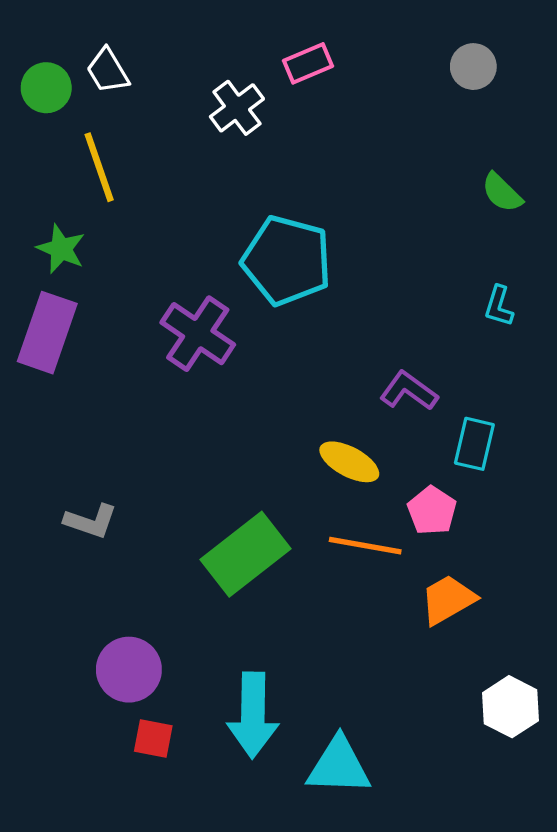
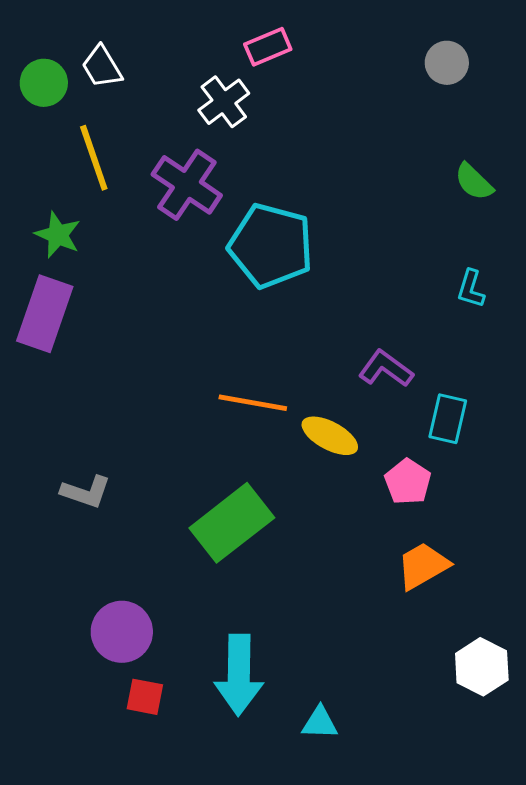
pink rectangle: (308, 63) -> (268, 47), moved
purple cross: (198, 334) -> (187, 185), moved
orange line: (365, 546) -> (253, 403), moved
cyan triangle: (339, 766) -> (320, 723), size x0.6

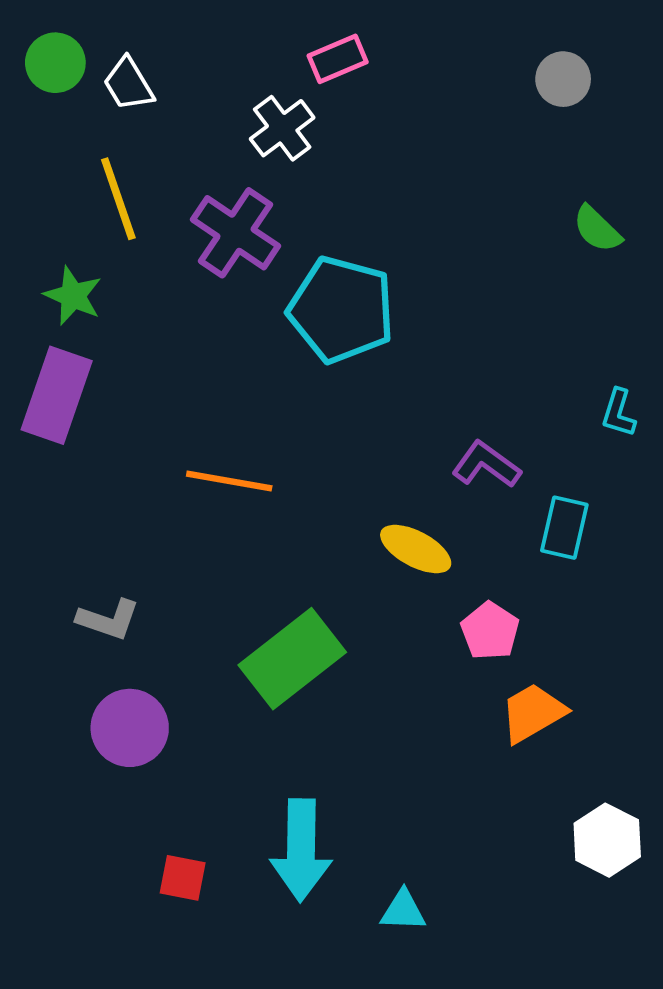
green circle: (44, 83) -> (55, 63), moved
cyan L-shape: (471, 289) -> (619, 413), moved
orange line: (253, 403) -> (229, 481), moved
pink pentagon: (408, 482) -> (490, 631), moved
purple circle: (122, 632) -> (130, 728), moved

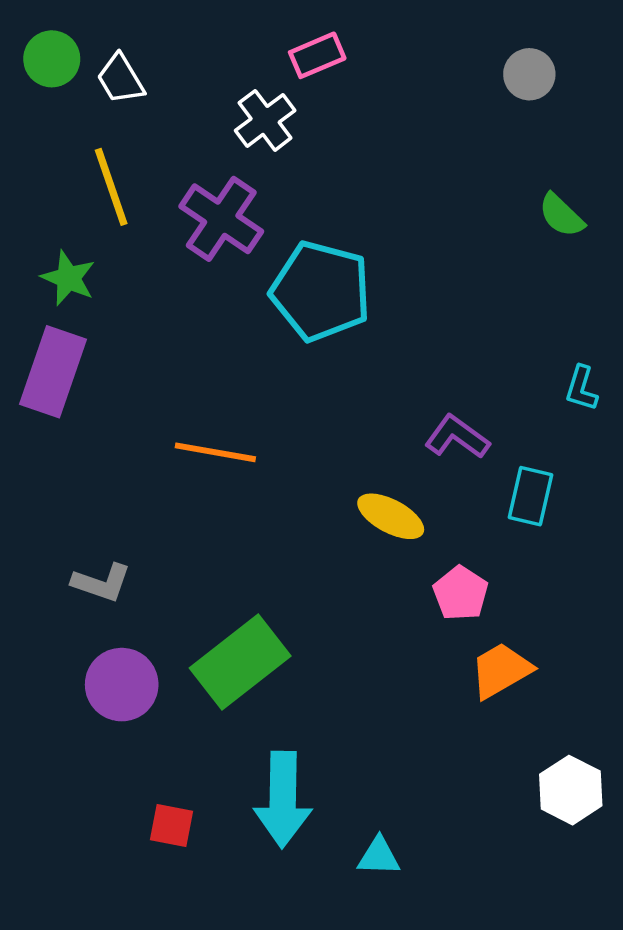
green rectangle: (292, 659) -> (240, 662), moved

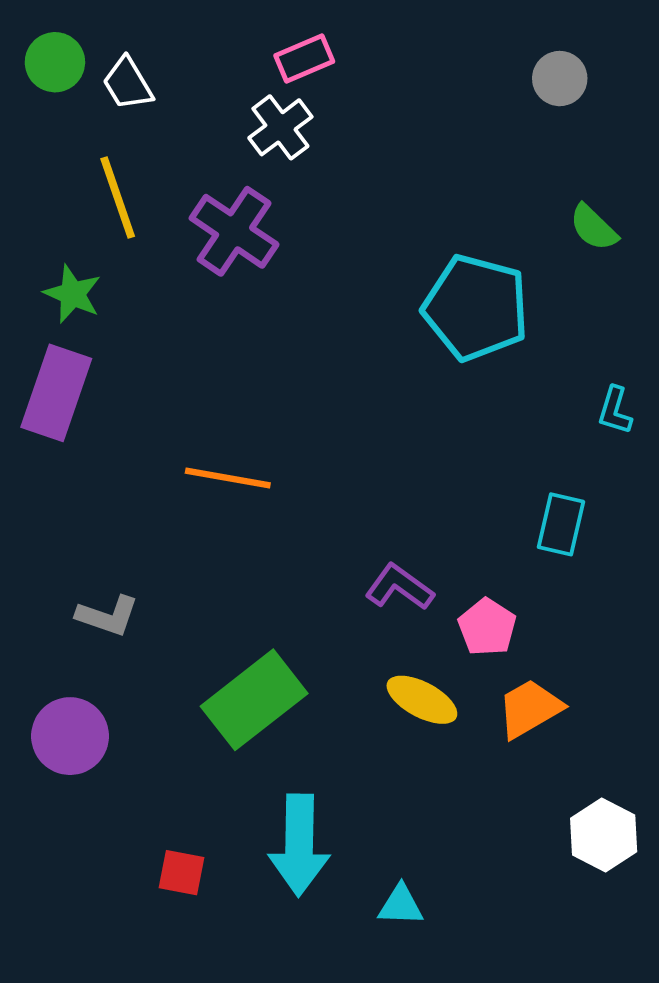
pink rectangle: (317, 55) -> (304, 58), moved
cyan pentagon: (321, 291) -> (476, 308), moved
purple L-shape: (457, 437) -> (399, 587), moved
yellow ellipse: (391, 516) -> (422, 700), moved
purple circle: (122, 685) -> (70, 736), moved

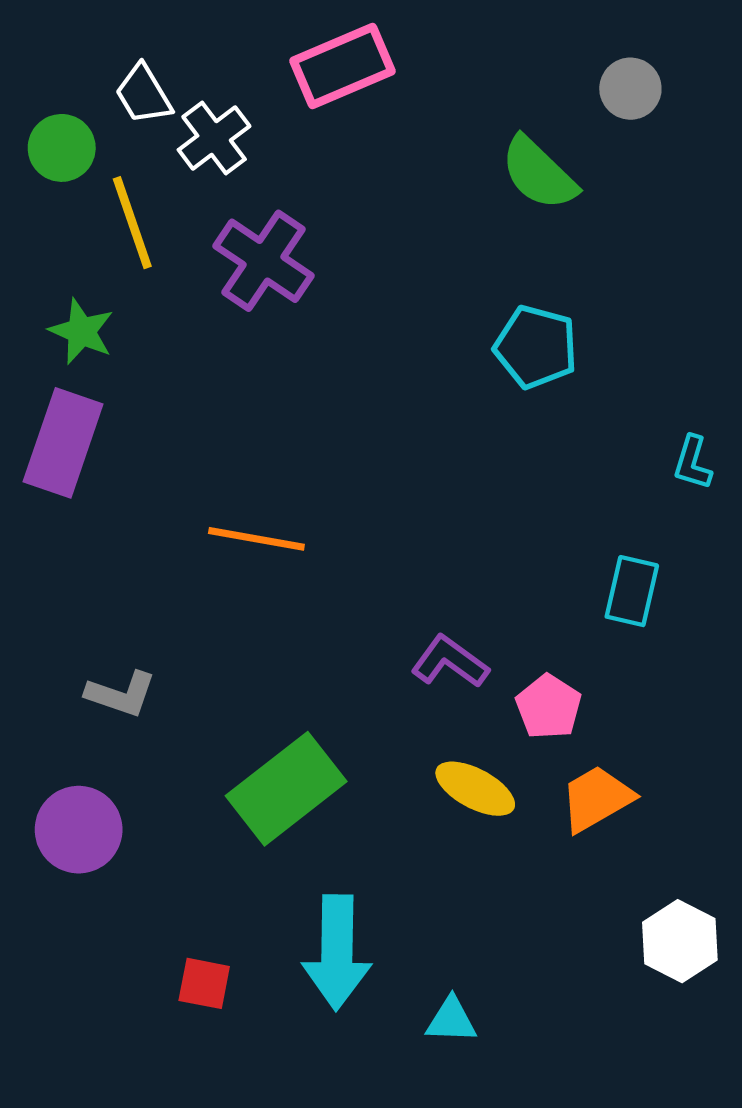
pink rectangle: (304, 58) -> (343, 66), size x1.5
green circle: (55, 62) -> (62, 148), moved
white cross: (280, 127) -> (214, 138), moved
green semicircle: (594, 228) -> (539, 173), moved, size x1.4
cyan pentagon: (476, 308) -> (536, 347), size x0.7

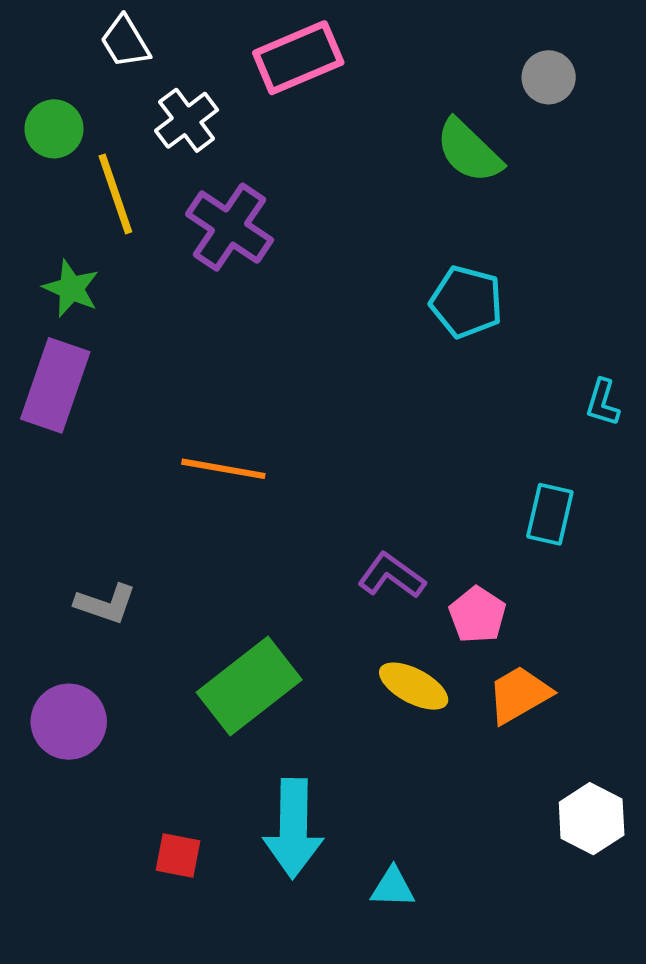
white trapezoid: (144, 94) -> (125, 42), moved

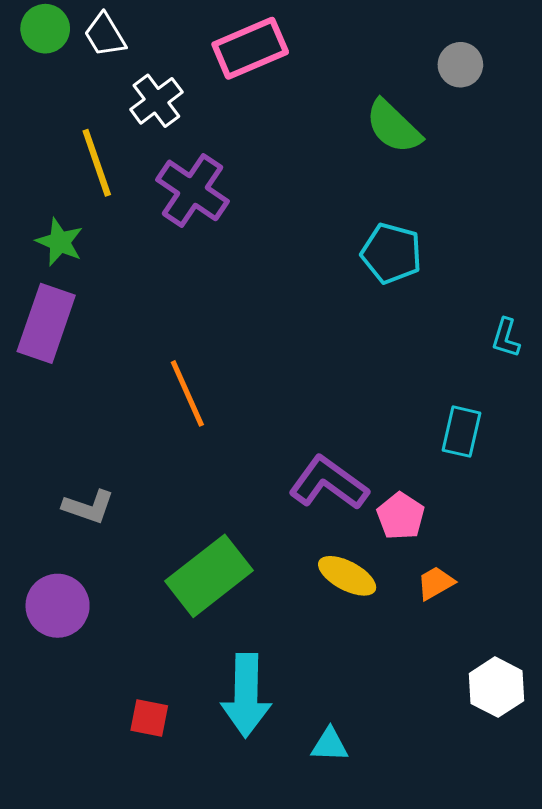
green circle: (54, 129) -> (45, 29), moved
orange line: (223, 469) -> (187, 393), turned 56
purple L-shape: (392, 576) -> (329, 483), size x1.4
orange trapezoid: (519, 695) -> (436, 583), size x0.7

